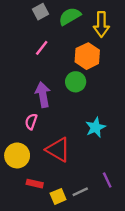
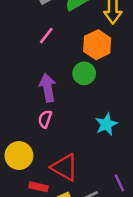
pink semicircle: (31, 122) -> (45, 119), moved
red triangle: (58, 150) -> (65, 167), moved

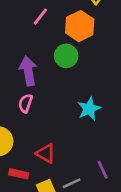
pink line: (46, 36) -> (40, 17), moved
red triangle: (65, 167) -> (46, 153), size x0.7

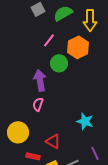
green circle: (66, 56) -> (59, 63), moved
cyan star: (89, 109) -> (85, 121), moved, turned -30

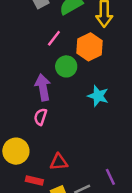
cyan star: (85, 121) -> (98, 96), moved
red triangle: (53, 141) -> (59, 162), turned -35

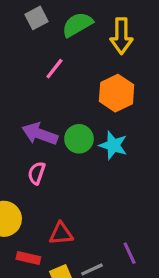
orange hexagon: (89, 47) -> (117, 93), moved
green circle: (66, 66) -> (79, 139), moved
purple arrow: (43, 87) -> (40, 134), turned -60

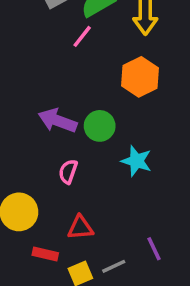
pink line: (54, 69) -> (82, 36), moved
cyan star: (113, 145) -> (136, 161), moved
pink semicircle: (37, 173) -> (68, 172), moved

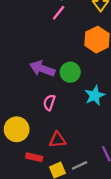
cyan star: (136, 161) -> (95, 95), turned 30

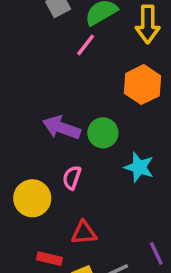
cyan star: (95, 95) -> (139, 167), turned -30
yellow circle: (17, 129) -> (32, 198), moved

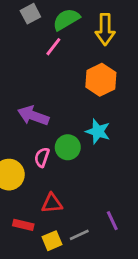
green circle: (103, 133) -> (68, 147), moved
cyan star: (139, 167) -> (98, 131), moved

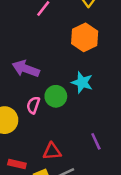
red triangle: (52, 203) -> (52, 151), moved
purple line: (112, 221) -> (96, 141), moved

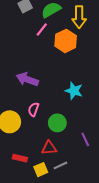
orange hexagon: (85, 37) -> (66, 41), moved
green circle: (56, 96) -> (57, 123), moved

